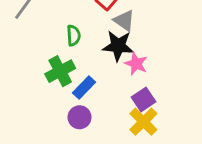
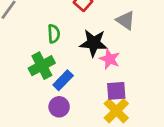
gray triangle: (124, 21) -> (126, 20), moved
purple square: (143, 99) -> (116, 91), turned 30

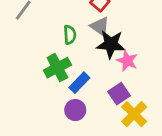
gray triangle: (126, 20) -> (100, 27), moved
purple square: (116, 91) -> (119, 94), moved, turned -30

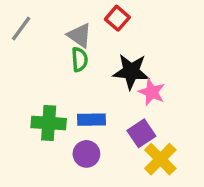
gray triangle: (100, 27) -> (80, 35), moved
green cross: (57, 68) -> (49, 123), moved, turned 32
blue rectangle: (79, 83) -> (92, 120), turned 45

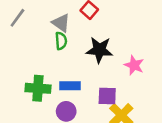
pink star: (152, 92) -> (134, 65), moved
purple square: (141, 133) -> (107, 96), turned 36

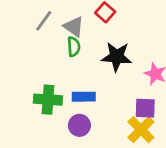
gray line: (17, 18) -> (44, 21), moved
purple square: (107, 96) -> (145, 108), moved

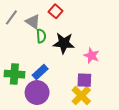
green semicircle: (74, 47) -> (41, 36), moved
blue rectangle: (84, 97) -> (40, 72), turned -42
purple circle: (79, 125) -> (37, 93), size x1.5

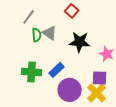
gray triangle: (33, 22) -> (50, 33), moved
green semicircle: (41, 36) -> (37, 35), moved
purple circle: (37, 93) -> (70, 90), moved

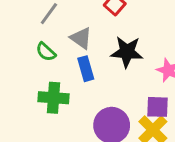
green semicircle: (37, 35) -> (46, 52), moved, turned 136
blue rectangle: (57, 70) -> (86, 69), moved, turned -63

